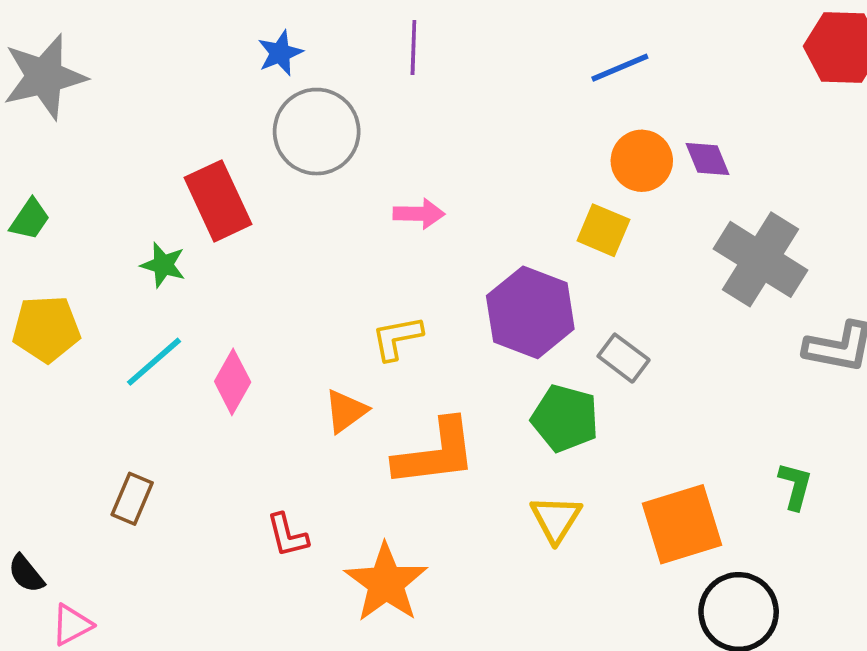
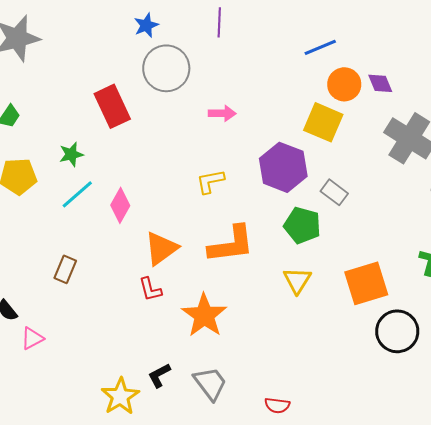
blue line: (620, 68) -> (320, 47), moved
yellow square: (603, 230) -> (323, 122), size x1.4
green star: (163, 265) -> (71, 154), moved, turned -30
orange triangle: (346, 411) -> (161, 248), moved, size x1.4

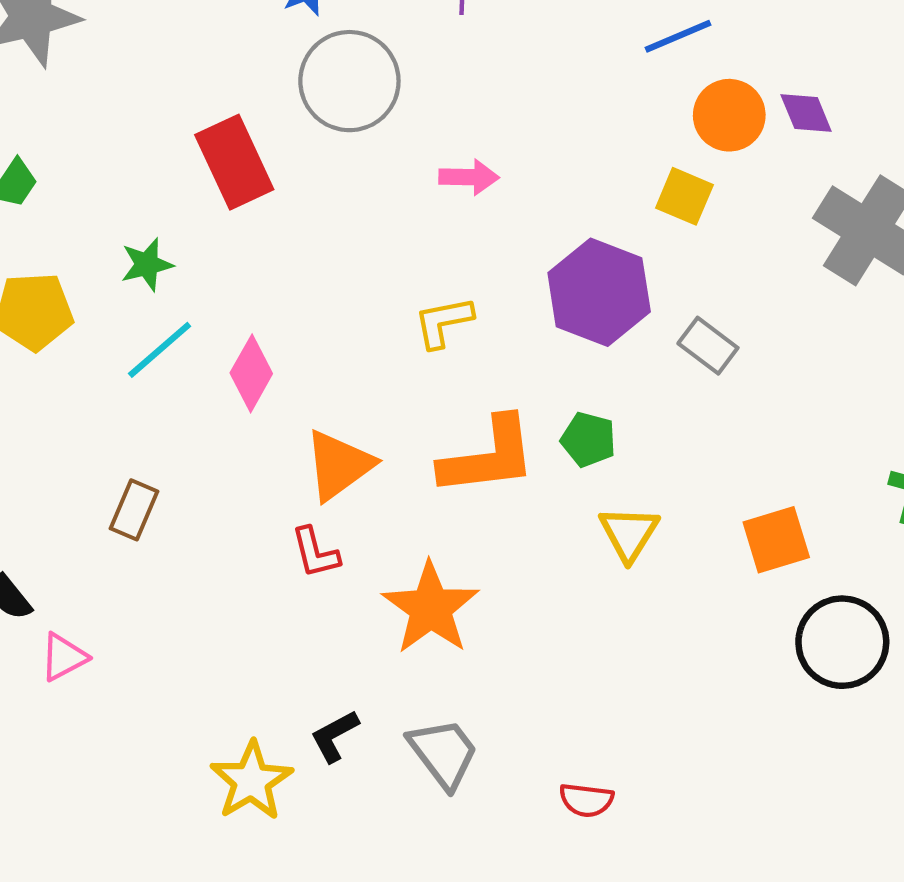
yellow square: (323, 122) -> (684, 196), size x0.7
green pentagon: (302, 225) -> (588, 439), moved, size x0.7
orange square: (366, 283) -> (776, 540), size x0.7

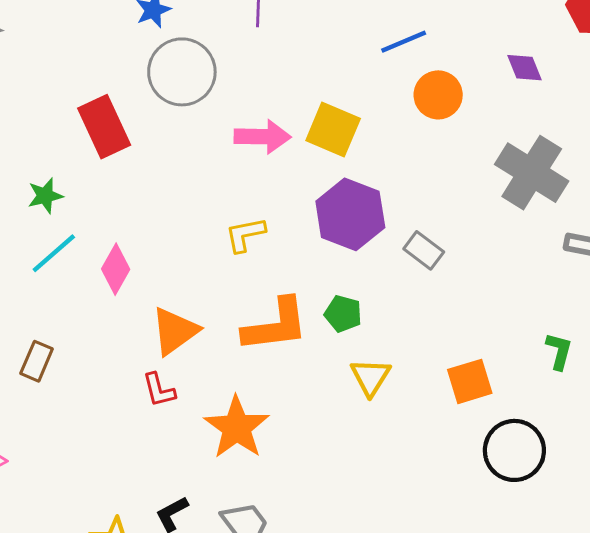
purple diamond: (806, 113) -> (524, 68), moved
pink arrow: (469, 177) -> (263, 137), size x1.4
yellow square: (684, 196) -> (333, 129), moved, size x1.4

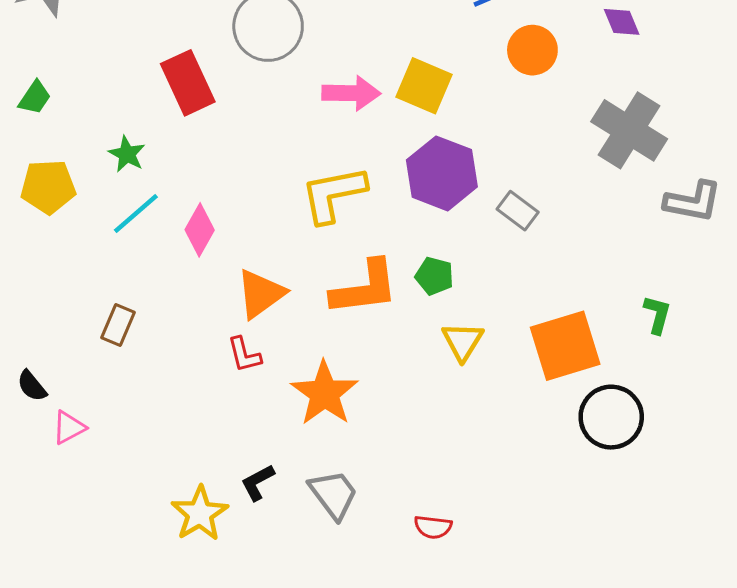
green star: (45, 196) -> (127, 154), turned -30
yellow L-shape: (245, 235) -> (333, 194), size x1.6
orange square: (470, 381) -> (565, 346), size x1.5

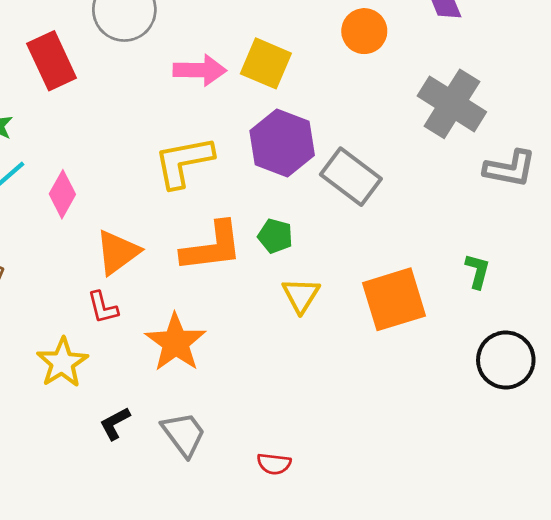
gray rectangle: (518, 211) -> (351, 177), size x1.6
black circle: (611, 417) -> (506, 360), moved
yellow star: (200, 514) -> (62, 363), moved

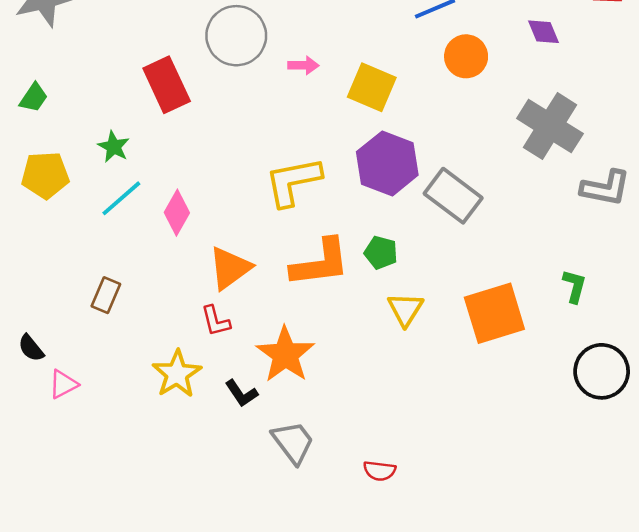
pink arrow: (200, 70) -> (303, 65), moved, size x0.6
black L-shape: (115, 423) -> (241, 393), moved, turned -96

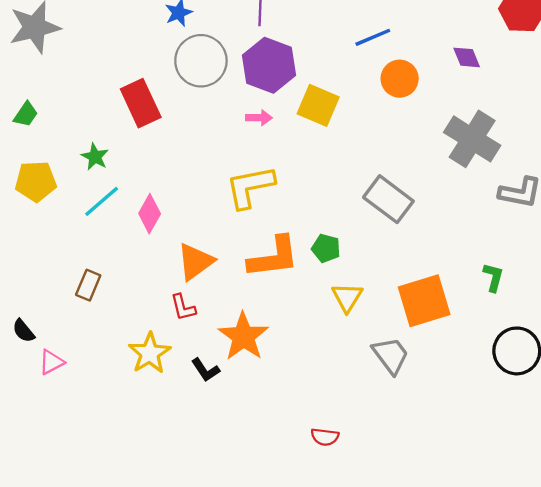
pink arrow: (303, 65) -> (259, 118), moved
purple hexagon: (387, 163) -> (269, 65), moved
gray trapezoid: (293, 442) -> (391, 355), moved

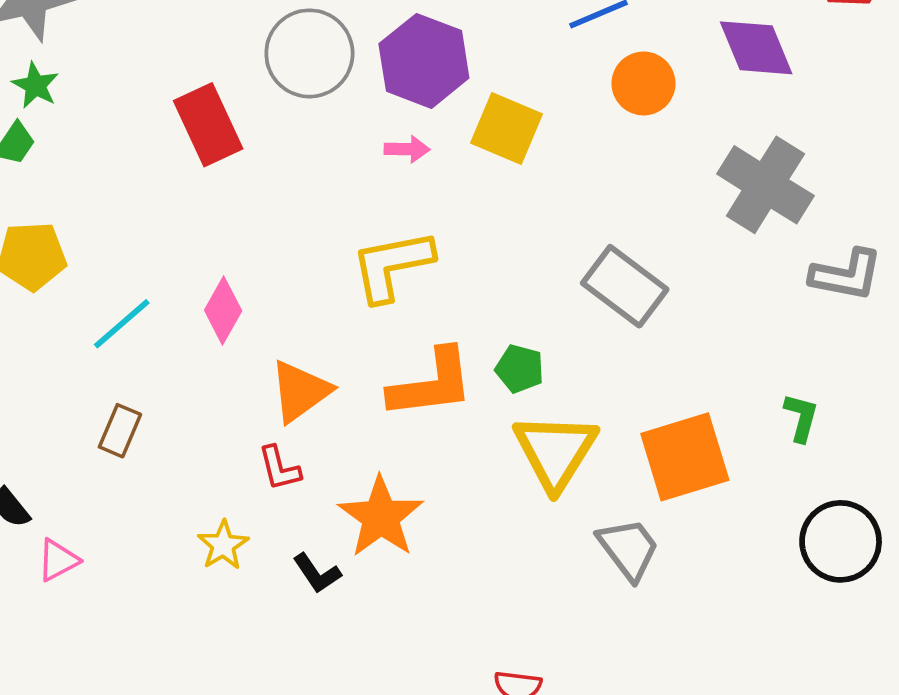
purple diamond: (467, 57) -> (756, 48), size x1.6
green star: (95, 157) -> (35, 85), moved
cyan line: (102, 201) -> (122, 324), moved
yellow triangle: (347, 297) -> (555, 451), size x1.6
yellow star: (150, 353) -> (223, 545), size x0.7

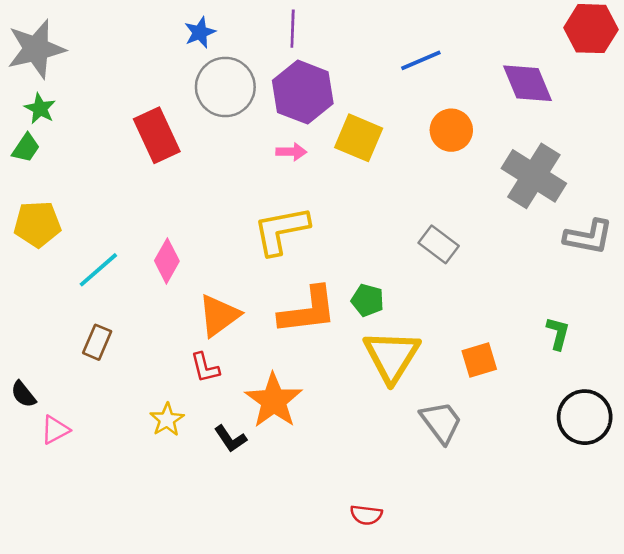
orange circle: (643, 83) -> (451, 130), moved
gray rectangle: (625, 286) -> (439, 244), size x0.7
orange square: (685, 457) -> (479, 360), size x0.6

